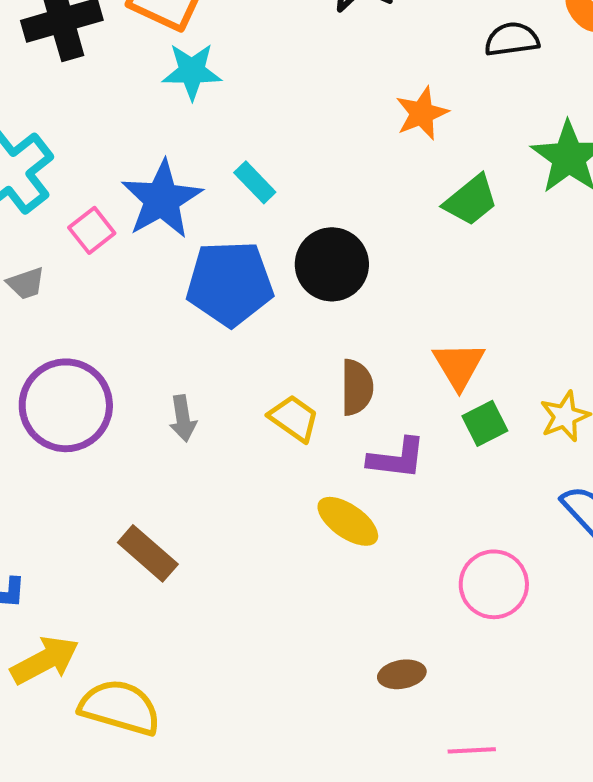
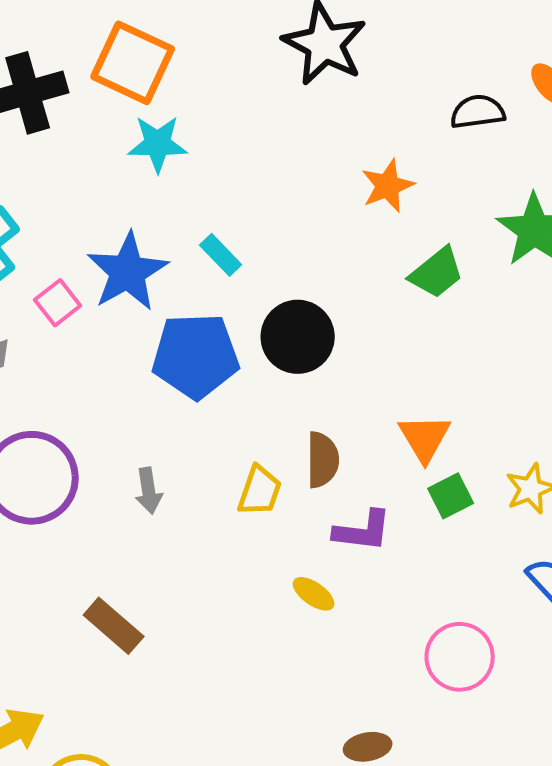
yellow trapezoid: (294, 418) -> (260, 491), turned 74
yellow ellipse: (348, 521) -> (314, 594), size x0.7

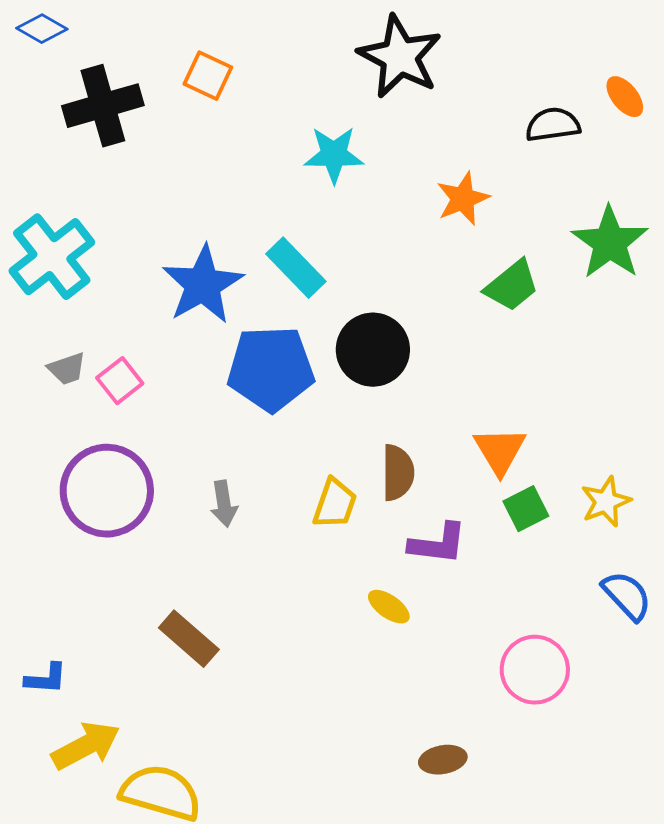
orange square: (133, 63) -> (208, 76), size x0.6
cyan star: (158, 144) -> (334, 155), moved
cyan rectangle: (221, 255) -> (296, 268), size x1.4
pink square: (58, 303) -> (120, 381), moved

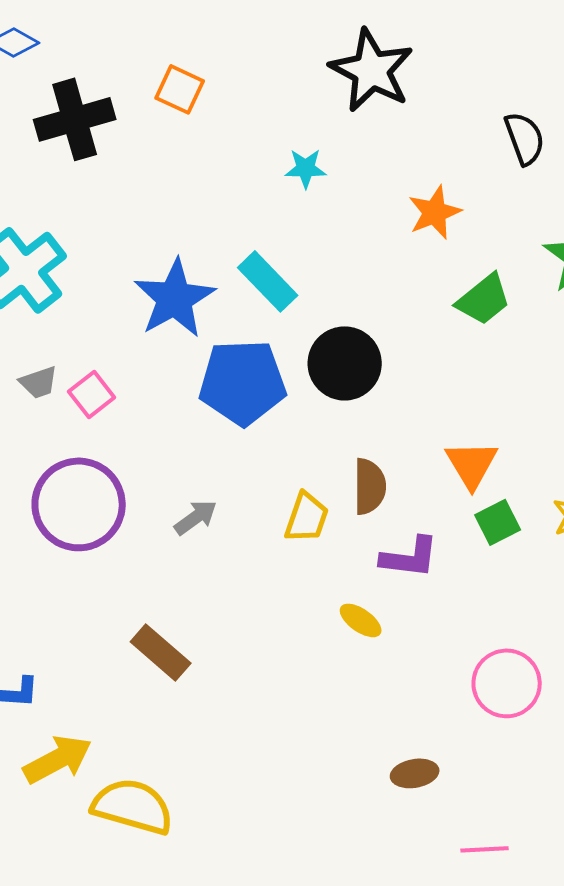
black semicircle: (553, 125) -> (525, 138), turned 78
cyan star: (334, 155) -> (306, 168), size x0.7
gray arrow: (224, 504) -> (196, 517), turned -117

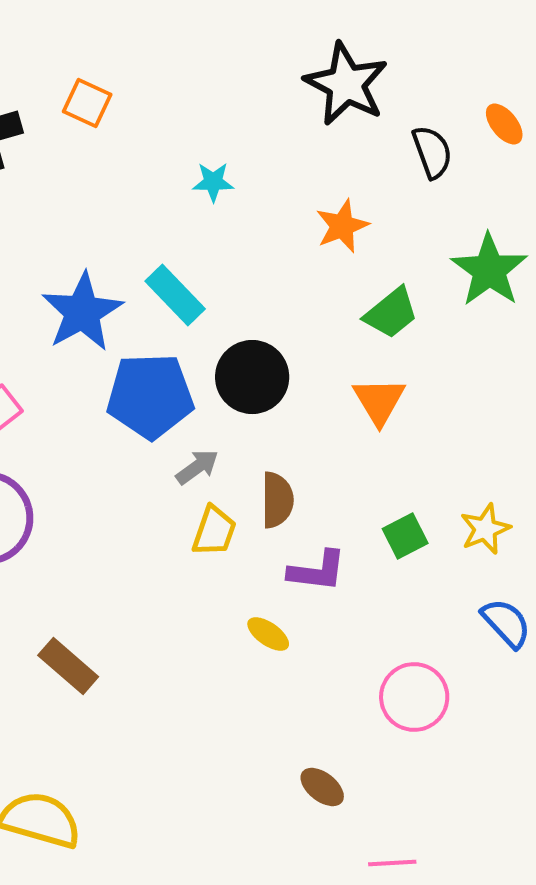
black star: (372, 70) -> (346, 84), moved
orange triangle: (472, 464) -> (379, 401), moved
gray arrow: (196, 517) -> (197, 467), moved
brown ellipse: (415, 773) -> (322, 787), turned 48

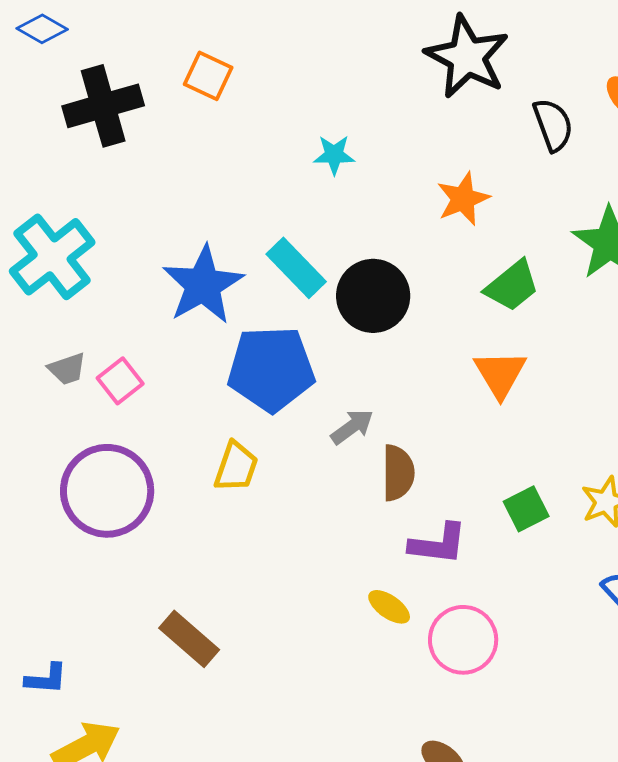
black circle: (252, 377) -> (373, 296), moved
gray arrow: (197, 467) -> (352, 427), moved
yellow trapezoid: (214, 531) -> (236, 467), moved
pink circle: (414, 697) -> (463, 640), moved

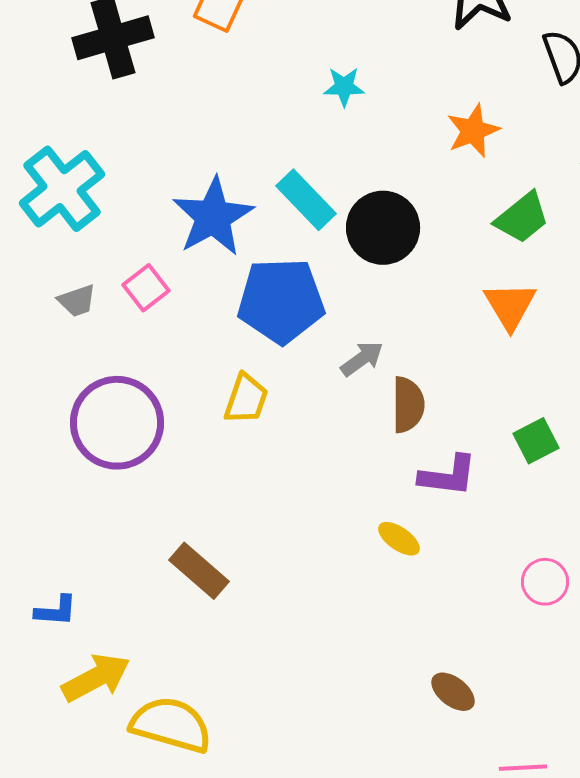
pink square: (120, 381) -> (146, 288), moved
pink circle: (463, 640) -> (545, 582), moved, size x0.7

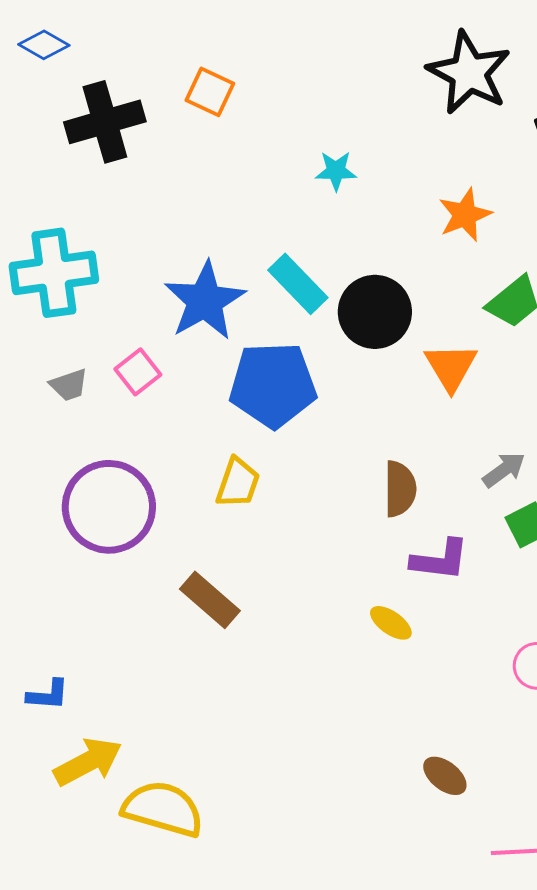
cyan cross: (62, 189) -> (54, 273), turned 30
orange triangle: (510, 306) -> (451, 367), moved
gray arrow: (362, 359) -> (504, 470), moved
brown rectangle: (199, 571) -> (210, 600), moved

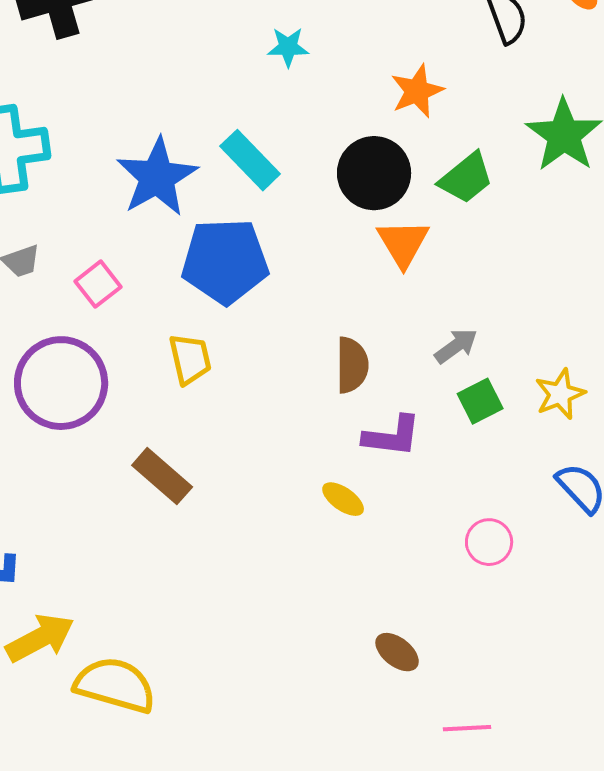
black circle: (375, 312) -> (374, 173), moved
pink square: (138, 372) -> (98, 284), moved
yellow trapezoid: (238, 483) -> (190, 359), turned -32

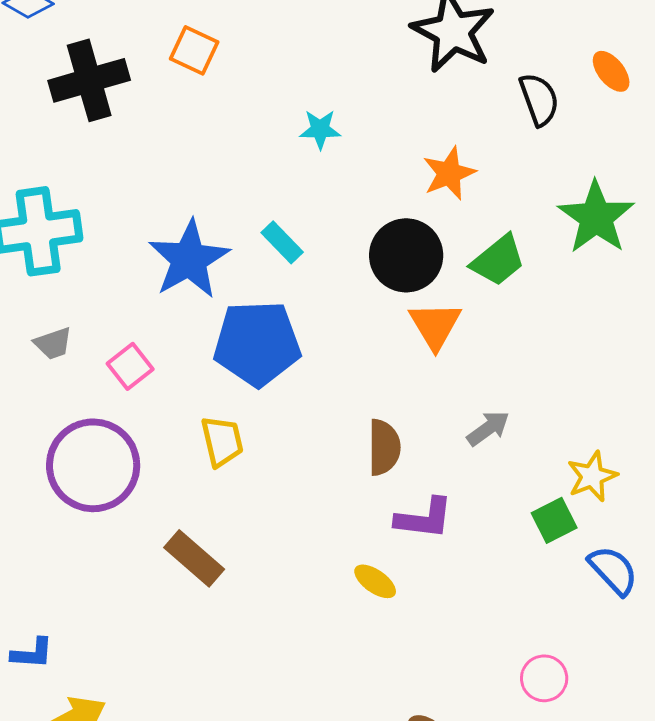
cyan rectangle: (250, 160) -> (282, 242), size x0.7
green square: (480, 401) -> (554, 520), moved
pink circle: (489, 542) -> (544, 678), moved

